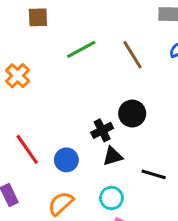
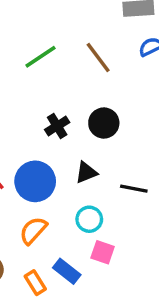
black cross: (102, 130) -> (57, 126), moved
blue circle: (66, 160) -> (35, 181), size x1.5

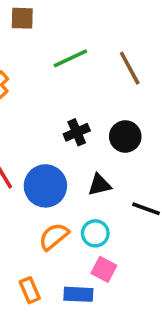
orange semicircle: (33, 230) -> (54, 236), moved
blue rectangle: (67, 271) -> (78, 294), moved, turned -44

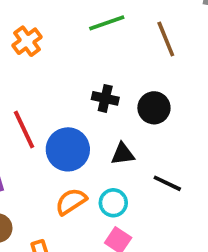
black cross: (77, 132) -> (105, 98), turned 30

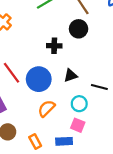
black circle: (154, 108) -> (79, 29), moved
cyan circle: (113, 203) -> (79, 104), moved

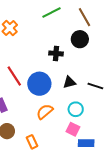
black line: (99, 87) -> (95, 86), moved
blue rectangle: (64, 141) -> (86, 143), moved

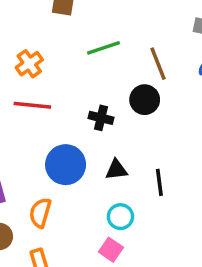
red line: (14, 76) -> (32, 105), moved, turned -60
black line: (95, 86) -> (159, 182), turned 56
orange semicircle: (45, 112) -> (40, 213), moved, turned -42

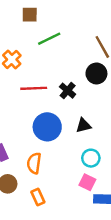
green line: (103, 48) -> (49, 39), moved
red line: (32, 105) -> (34, 88), moved
black cross: (101, 118) -> (68, 91), turned 35

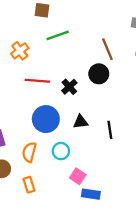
cyan circle: (91, 158) -> (61, 151), moved

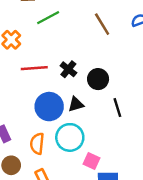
black circle: (99, 74) -> (98, 79), moved
black triangle: (80, 122) -> (76, 104), moved
cyan circle: (61, 151) -> (70, 137), size x1.5

